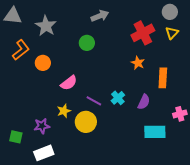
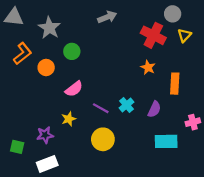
gray circle: (170, 12) -> (173, 14), moved
red cross: (143, 33) -> (153, 35), turned -35
green circle: (87, 43) -> (72, 51), moved
yellow circle: (86, 122) -> (103, 139), moved

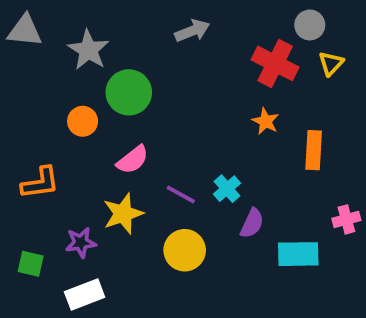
green circle: (72, 51) -> (129, 92), size x1.5
orange L-shape: (23, 54) -> (40, 183), moved, turned 30
purple semicircle: (154, 109) -> (252, 223), moved
yellow star: (69, 119) -> (123, 214), size x1.5

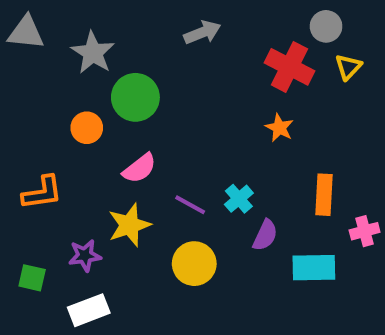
orange rectangle: (314, 150) -> (324, 195), moved

